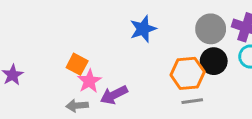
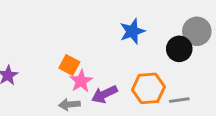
black circle: (214, 61) -> (179, 49), moved
orange hexagon: (188, 73) -> (148, 88), moved

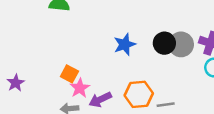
black circle: (179, 49) -> (164, 43), moved

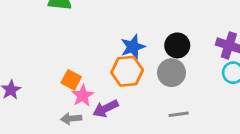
gray circle: (181, 44) -> (172, 73), moved
orange hexagon: (139, 94) -> (127, 71), moved

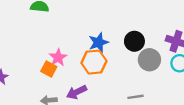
gray circle: (172, 73) -> (149, 60), moved
pink star: (83, 96) -> (58, 57), moved

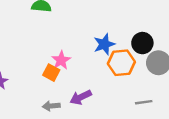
orange hexagon: (94, 62) -> (121, 63), moved

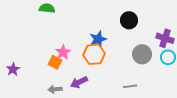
black circle: (142, 43) -> (129, 20), moved
orange hexagon: (121, 63) -> (94, 54), moved

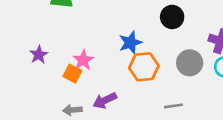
orange hexagon: (94, 54) -> (144, 67), moved
purple star: (13, 69) -> (39, 55), moved

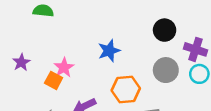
black circle: (172, 17) -> (165, 30), moved
orange hexagon: (144, 67) -> (126, 89), moved

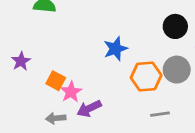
pink star: (64, 67) -> (71, 92), moved
orange hexagon: (126, 89) -> (146, 77), moved

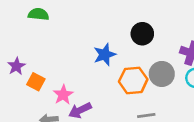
black circle: (175, 26) -> (142, 34), moved
orange square: (56, 81) -> (36, 82), moved

